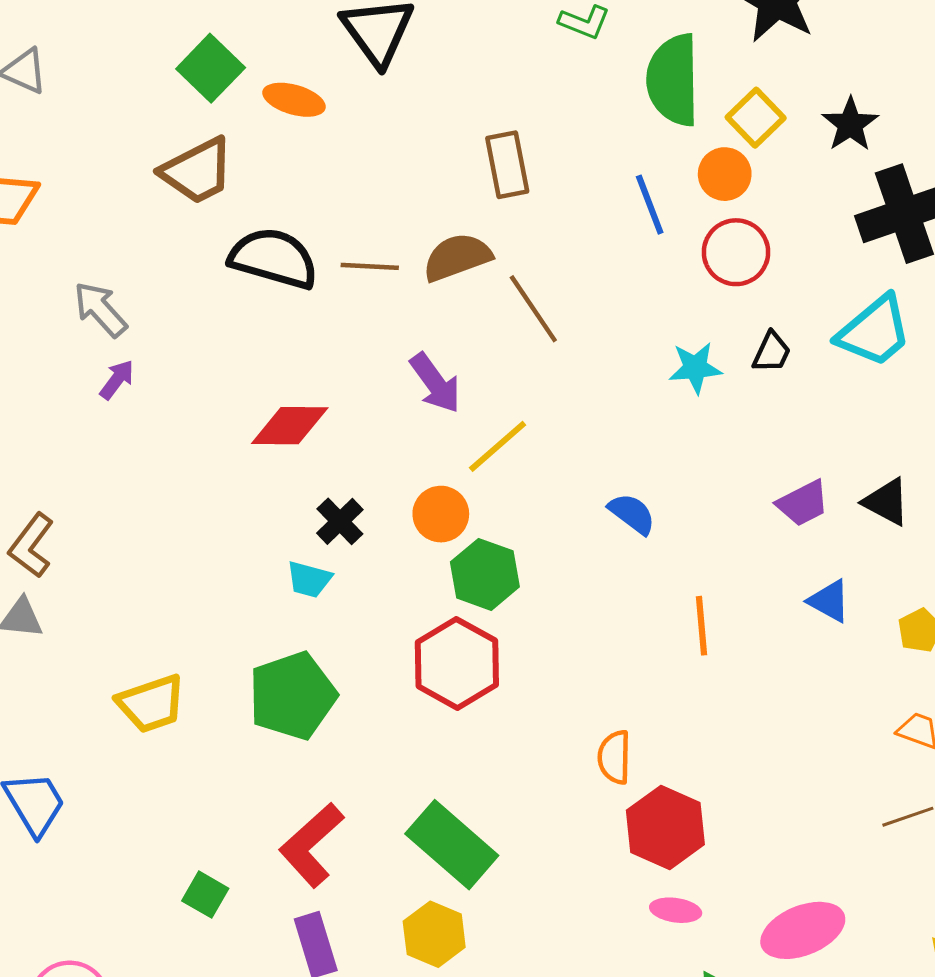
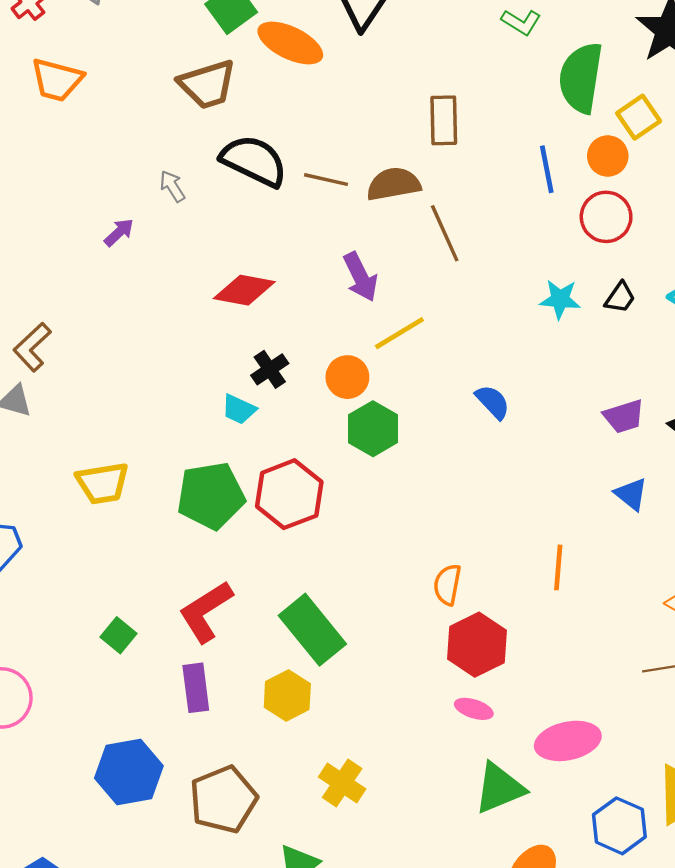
orange ellipse: (294, 100) -> (290, 43), size x1.4
gray arrow: (100, 309) -> (172, 186), moved, size x0.7
orange line: (701, 626) -> (558, 567), moved
red hexagon: (457, 663) -> (289, 494), moved

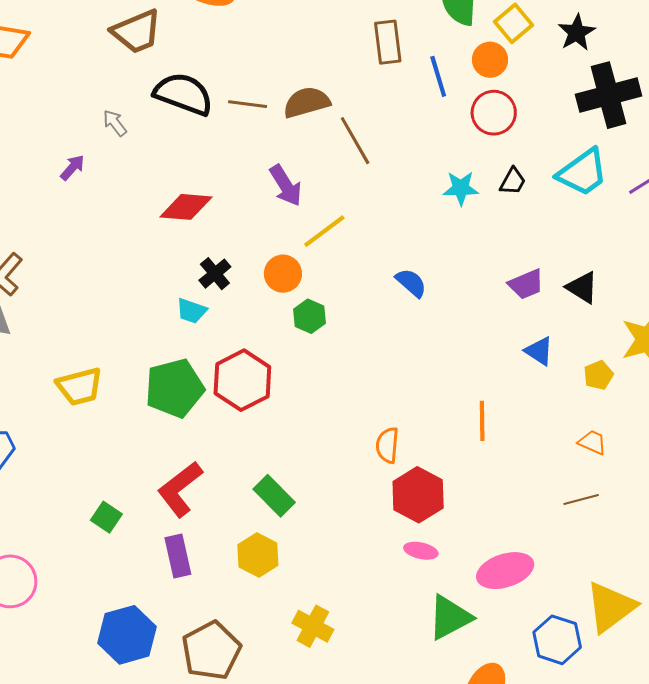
brown rectangle: (444, 120) -> (388, 42), moved
green hexagon: (373, 429) -> (310, 316), size x0.7
green rectangle: (312, 630) -> (274, 496), size x0.7

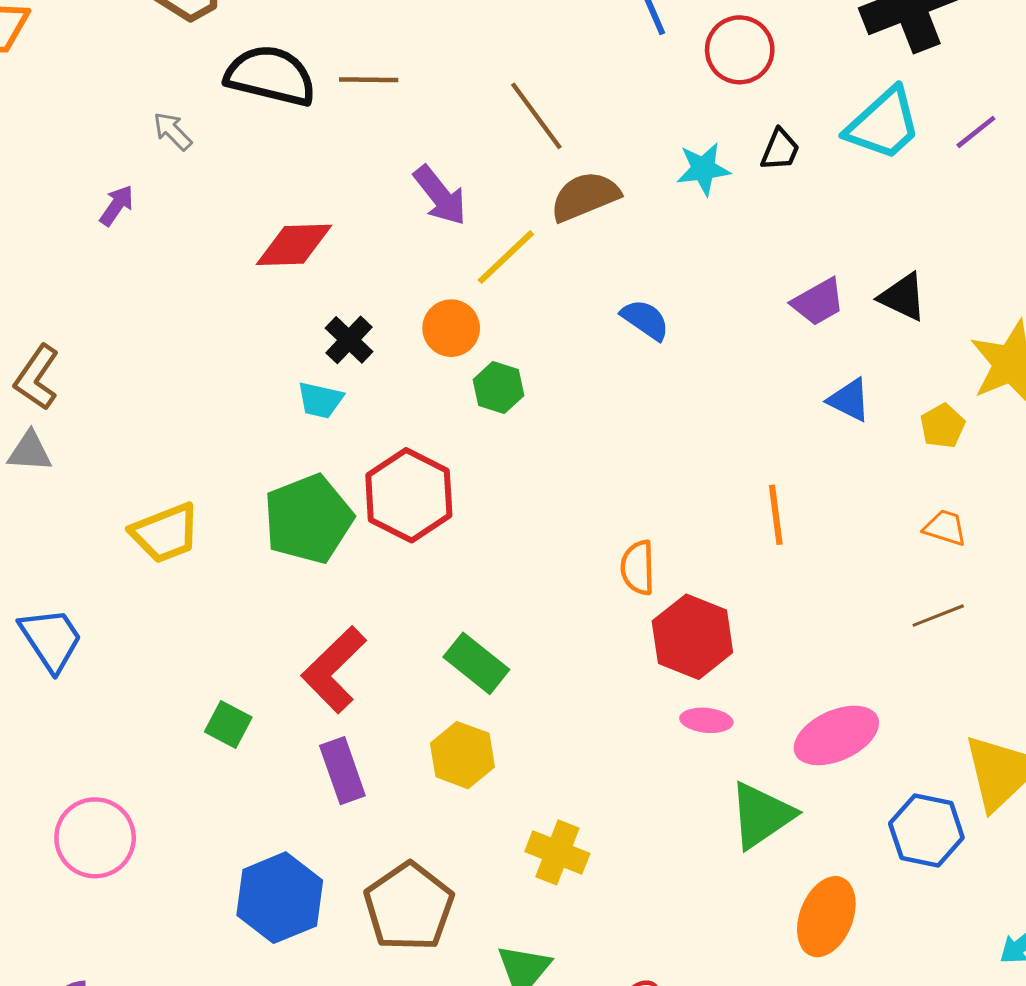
brown semicircle: (307, 102) -> (585, 196), moved

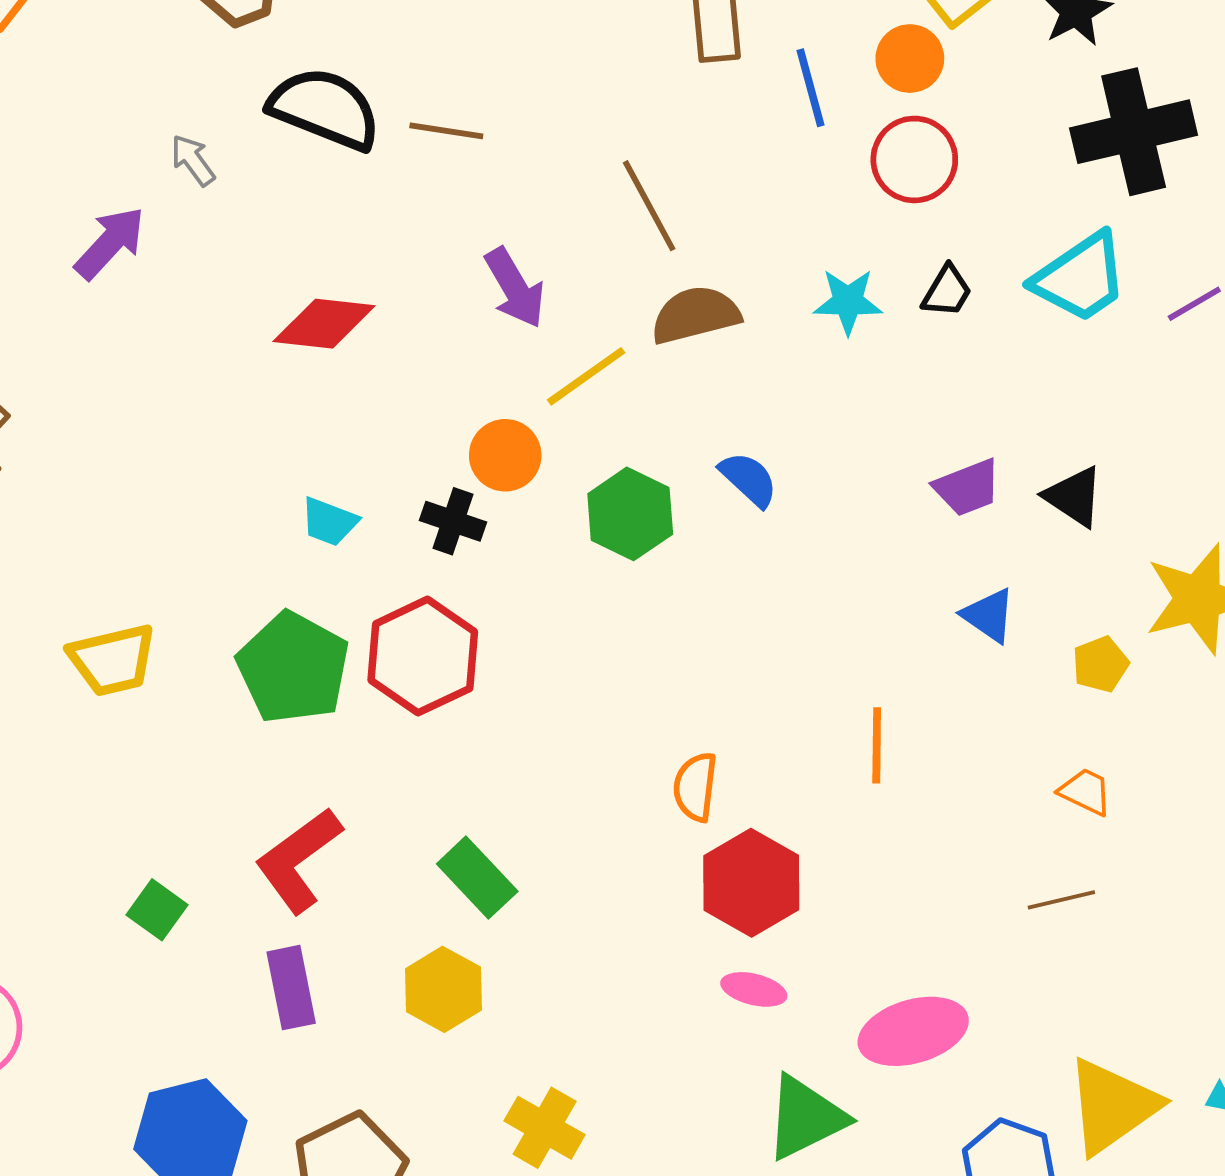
purple arrow: (117, 205) -> (110, 243), size x1.5
black cross: (349, 340) -> (453, 521), moved, turned -33
green hexagon: (498, 388) -> (630, 514), moved, size x1.4
green pentagon: (308, 519) -> (293, 668), turned -30

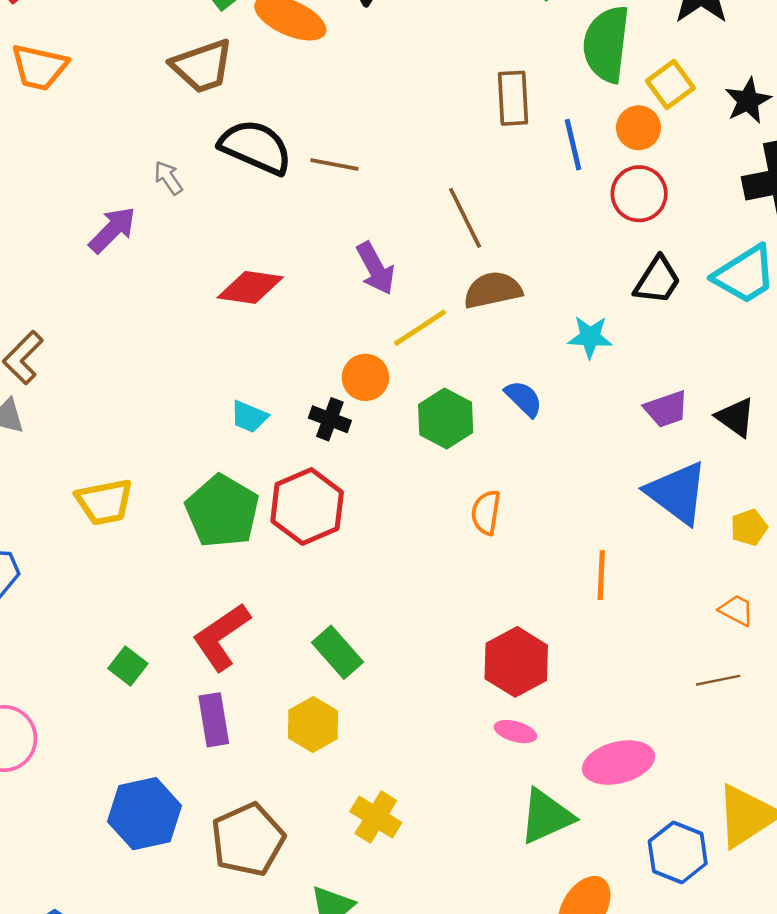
black trapezoid: (947, 291) -> (657, 280), size x1.4
cyan star: (848, 301) -> (590, 337), moved
blue triangle: (989, 615) -> (677, 493), size x1.8
orange semicircle: (695, 787) -> (486, 512), moved

